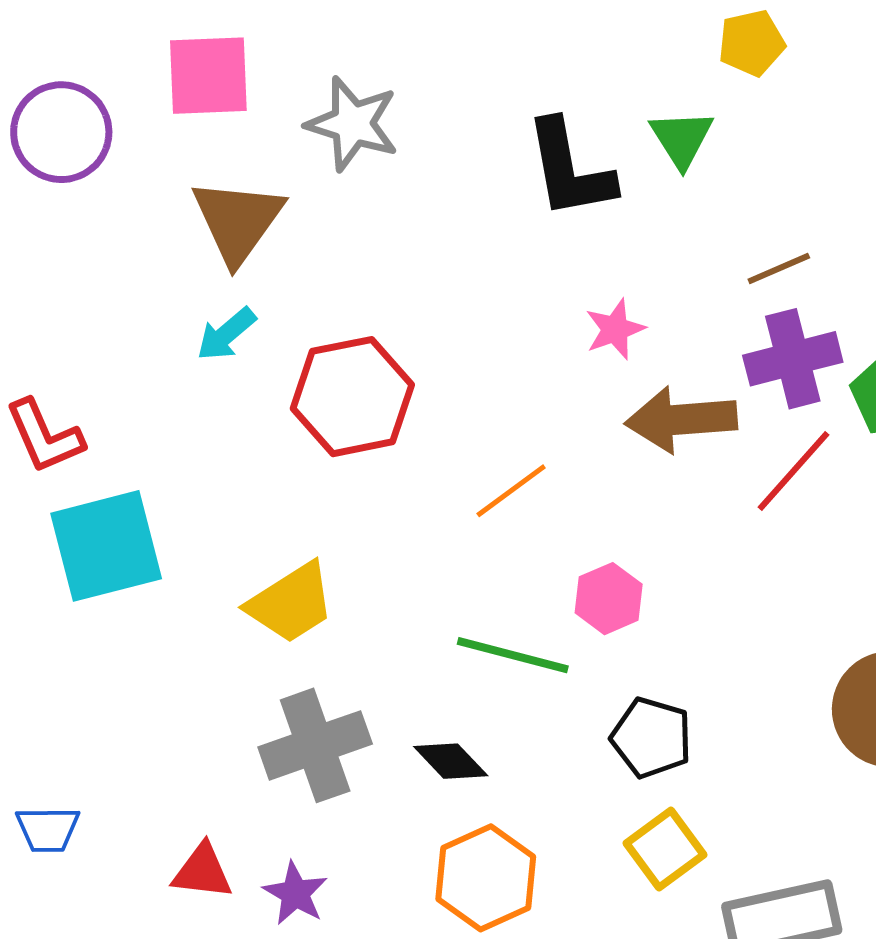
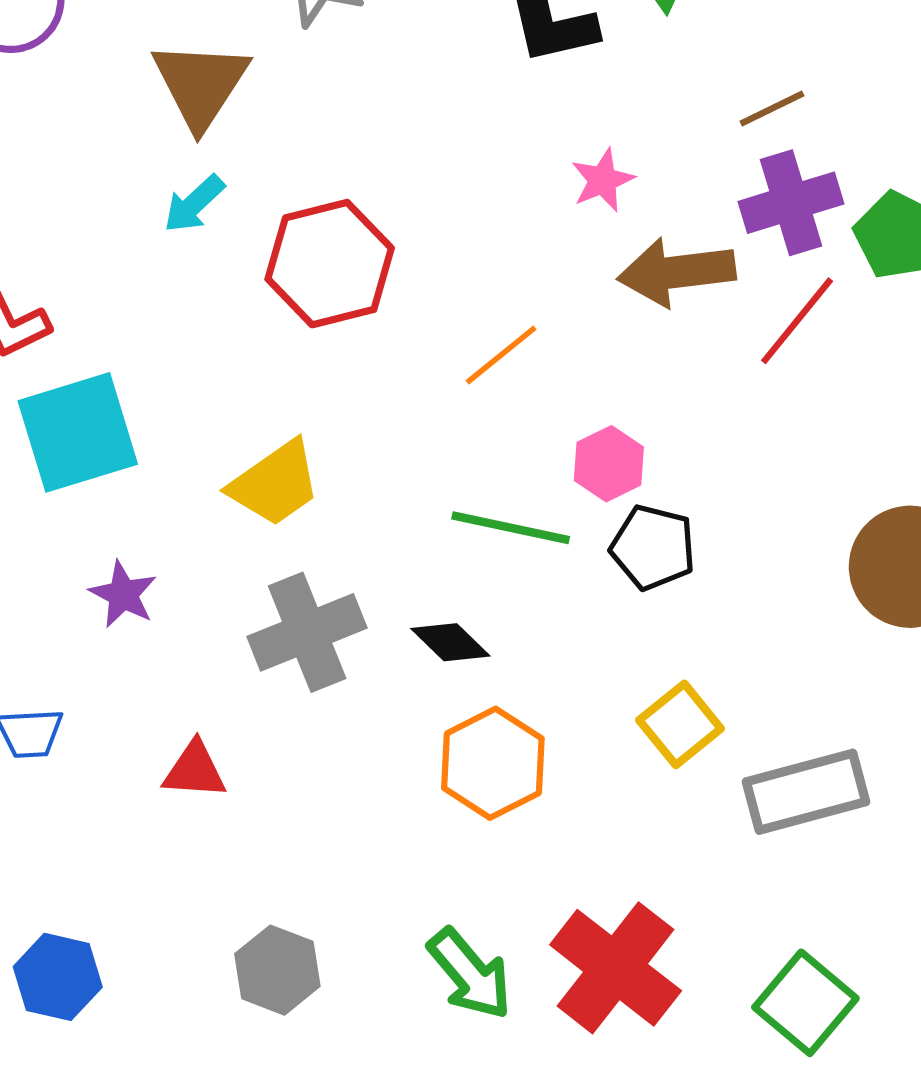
black pentagon: (651, 738) -> (653, 547), moved
purple star: (295, 893) -> (123, 594), moved

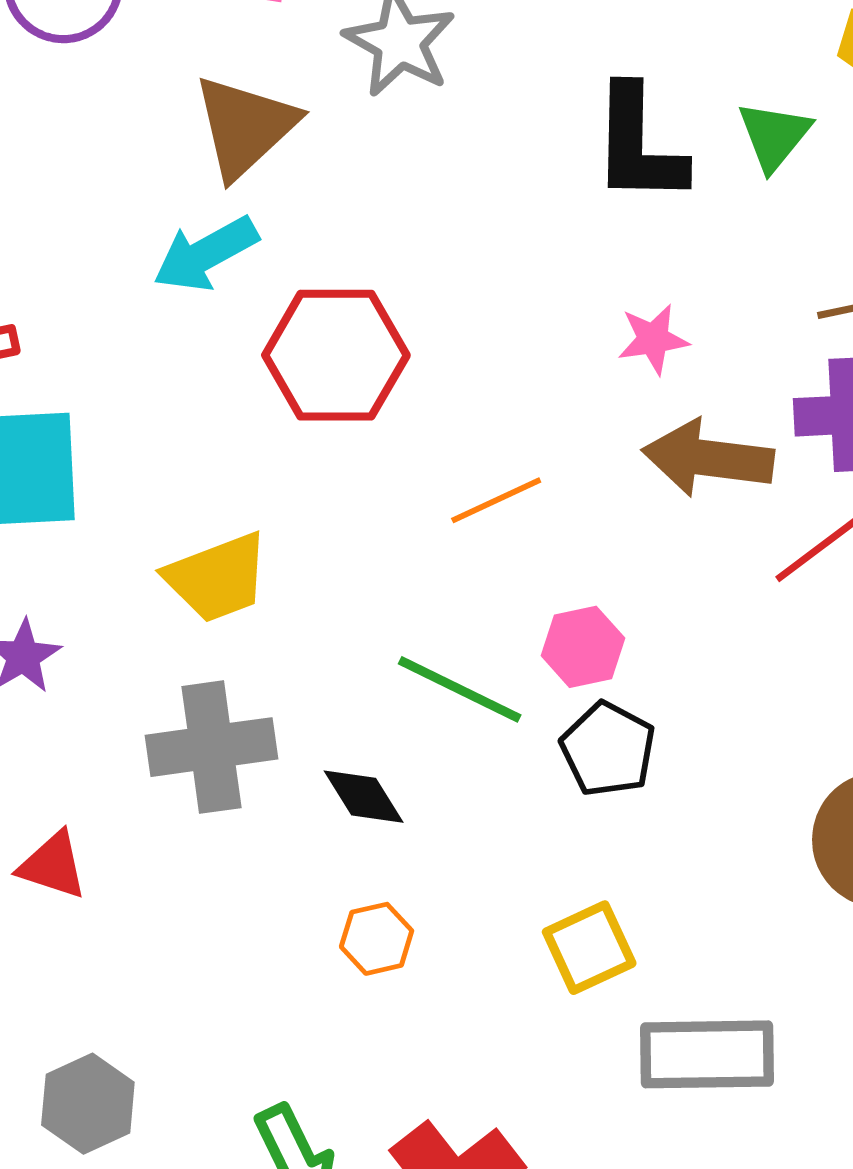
cyan arrow: (194, 204) -> (206, 254), size x1.4
orange hexagon: (493, 763) -> (377, 939), size x0.6

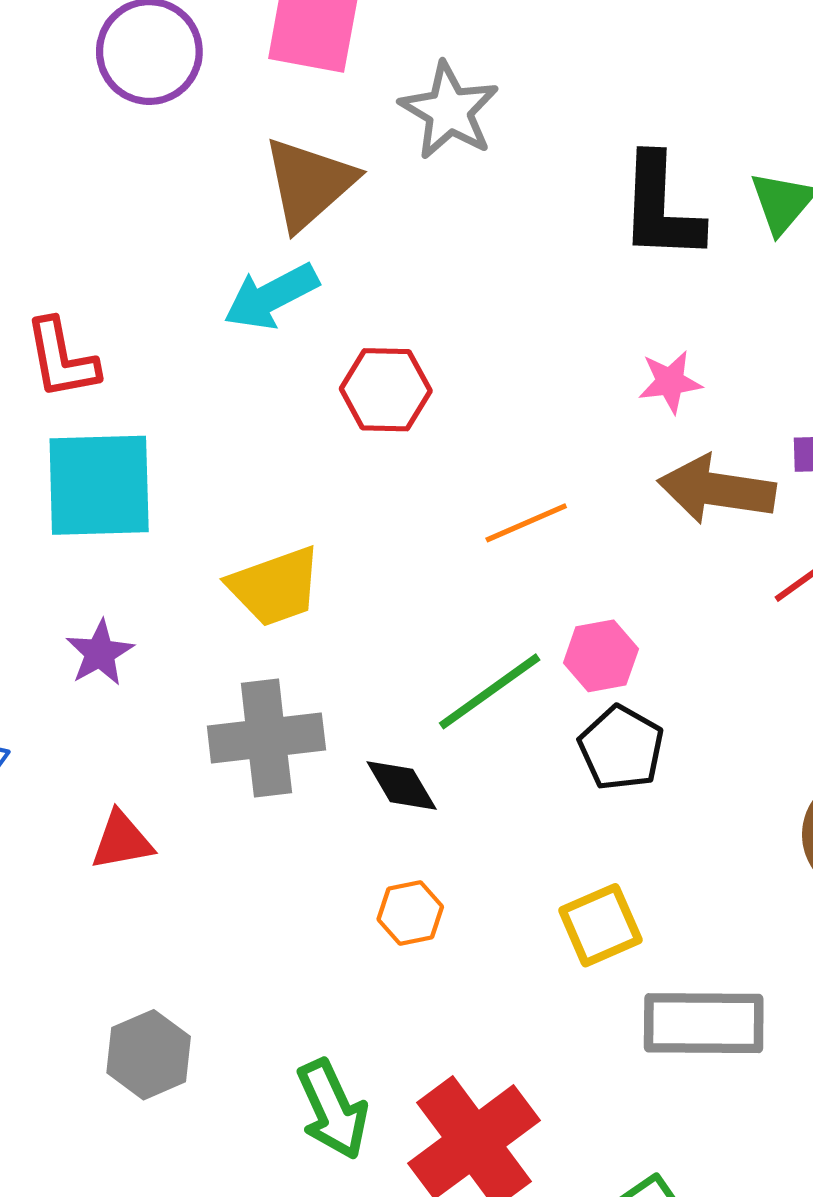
red hexagon: (336, 355) -> (386, 390), size x0.7
green line: (460, 689) -> (490, 691), turned -63
red triangle: (53, 865) -> (122, 841), turned -30

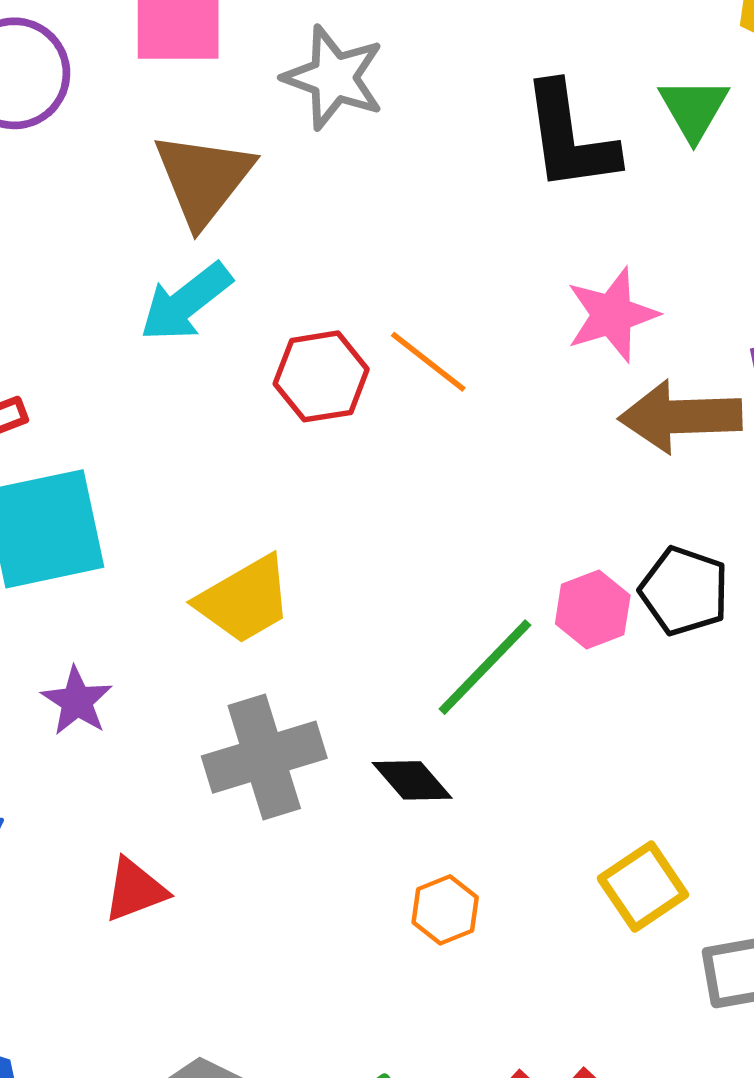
pink star: (670, 382) -> (612, 315), size x1.4
orange line: (526, 523) -> (428, 362), moved, turned 72
black pentagon: (621, 748) -> (684, 591), moved

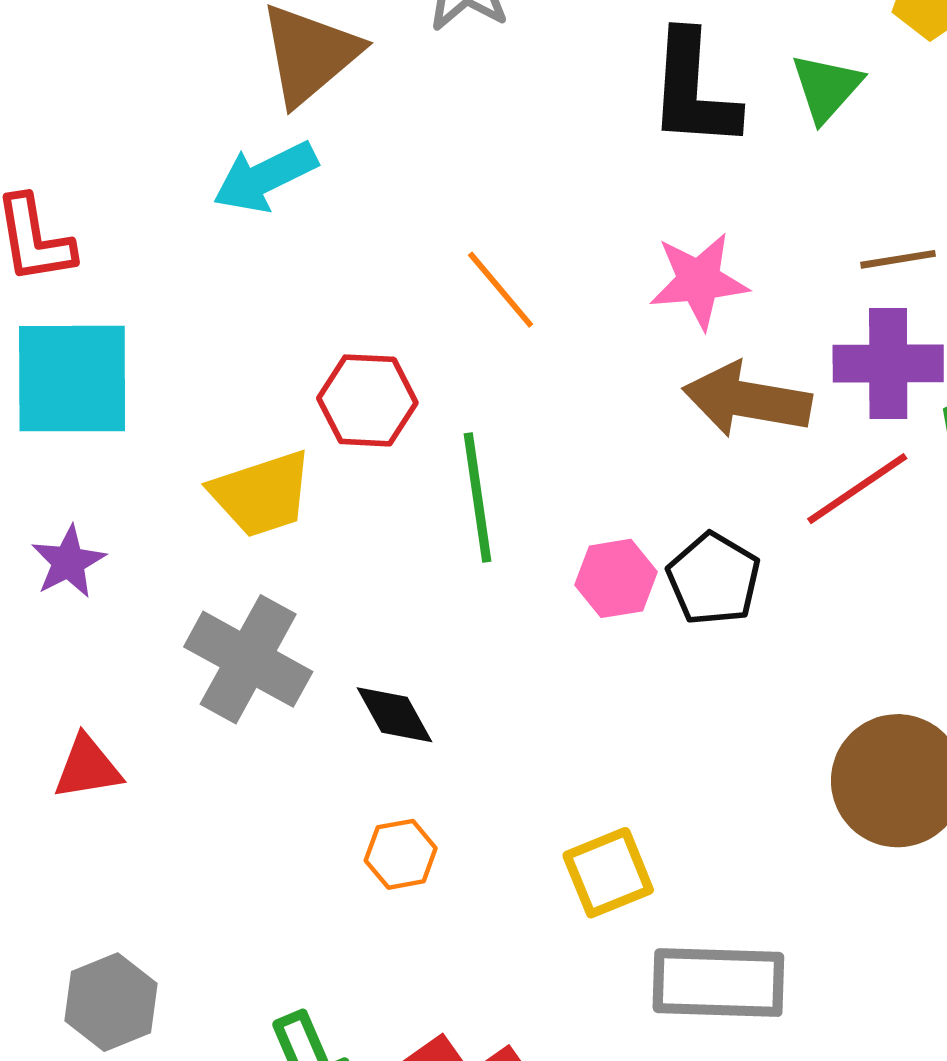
red hexagon: (321, 376) -> (367, 400), moved
green line: (485, 667) -> (477, 497), moved, turned -64
gray cross: (264, 757) -> (248, 659), turned 34

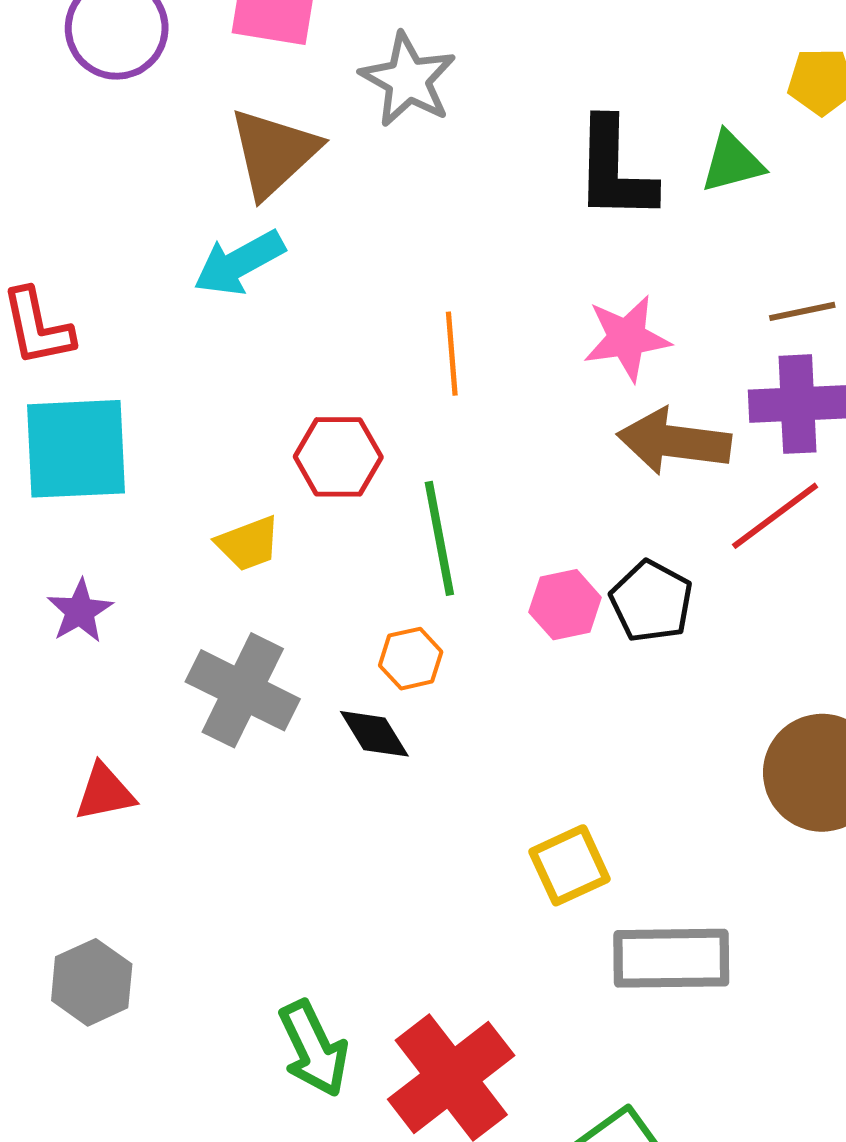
green triangle: (826, 88) -> (732, 162), turned 36
orange line: (501, 290) -> (452, 354), turned 38
yellow trapezoid: (262, 494) -> (248, 544), size x0.7
orange hexagon: (401, 854) -> (411, 659), moved
gray hexagon: (111, 1002) -> (92, 982), moved

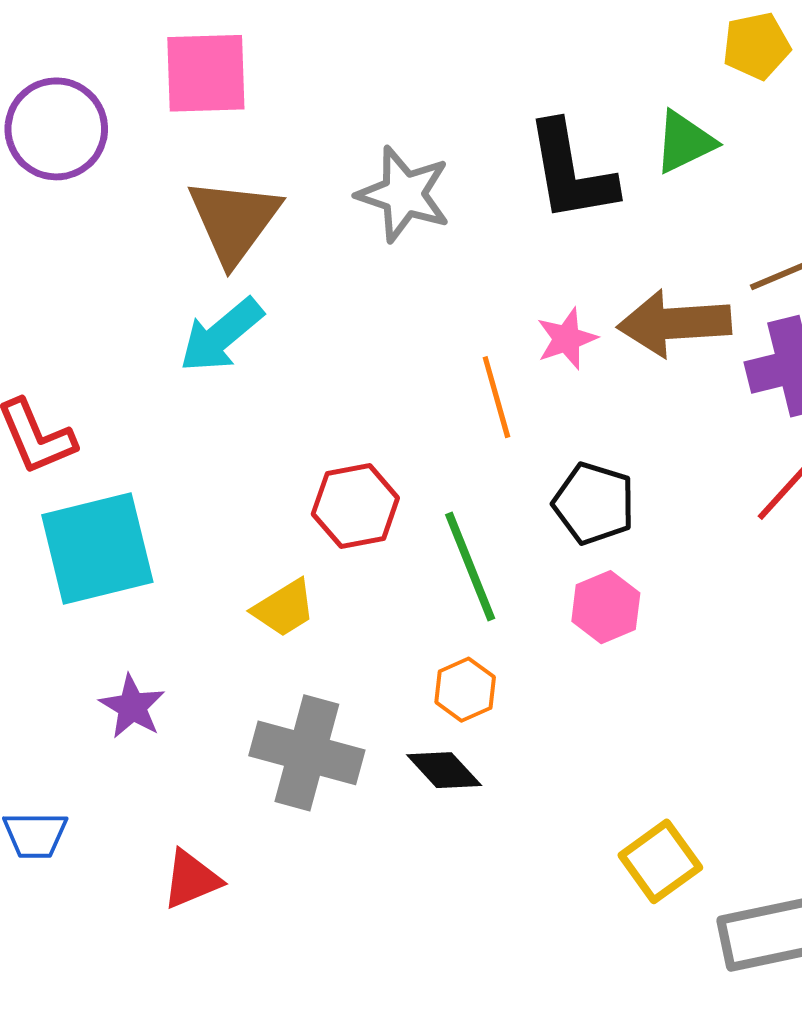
gray star: (408, 80) -> (404, 194), moved
pink star: (627, 338) -> (567, 339), moved, size x0.7
orange line: (452, 354) -> (496, 397), moved
brown arrow: (674, 441) -> (674, 323), moved
black pentagon: (651, 601) -> (594, 503), moved

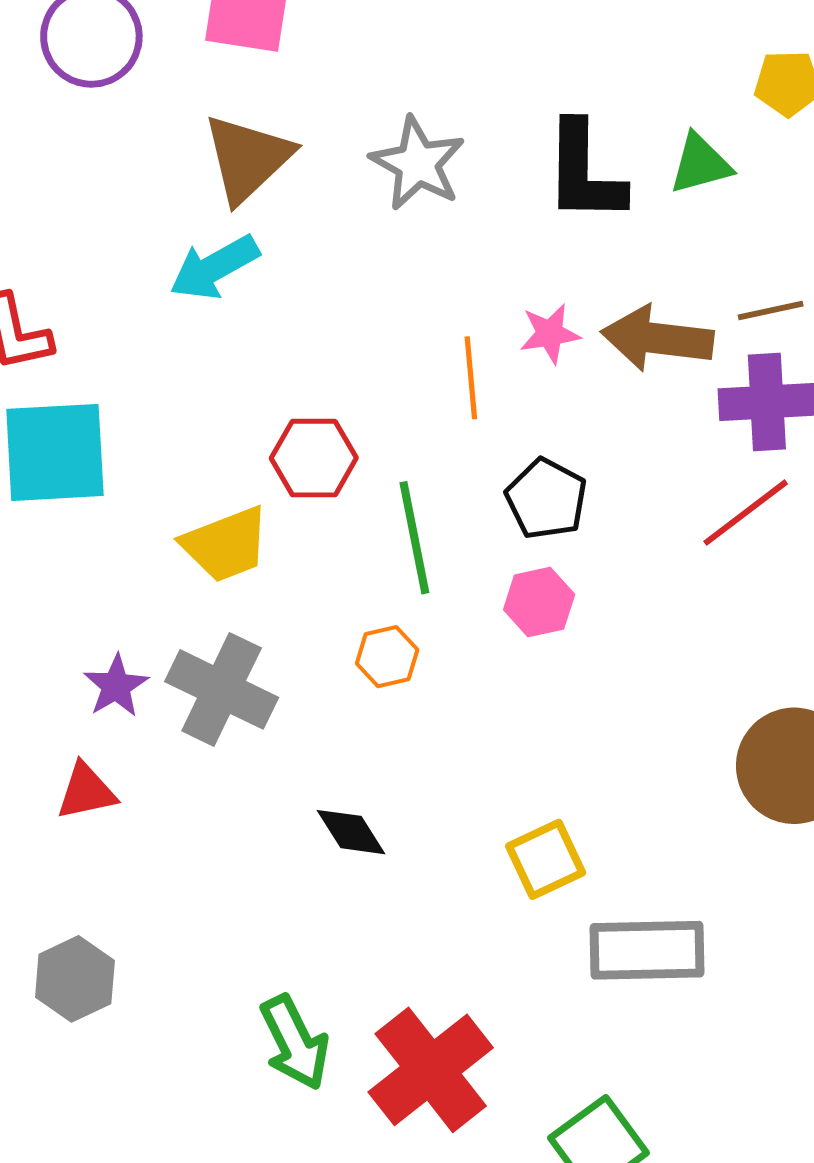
yellow trapezoid: (284, 608) -> (226, 544), size x1.4
purple star: (132, 707) -> (116, 686), moved
black diamond: (444, 770) -> (351, 832), moved

